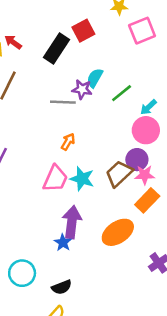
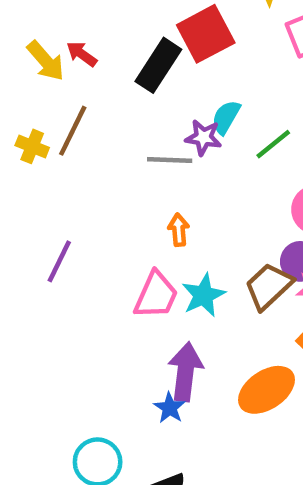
red square: (83, 31) -> (206, 34), size x1.4
orange arrow: (68, 142) -> (179, 230), turned -36
cyan star: (82, 179) -> (203, 295), turned 30

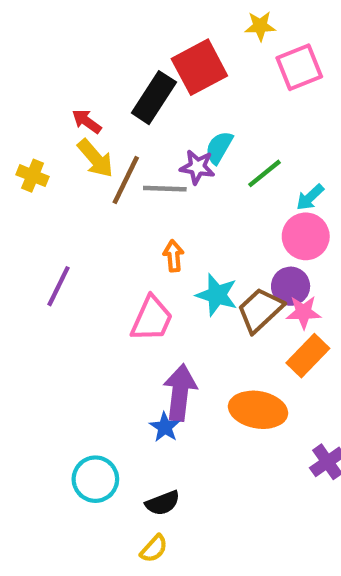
red arrow: (82, 54) -> (87, 121), moved
yellow arrow: (46, 61) -> (95, 158), moved
brown line: (73, 131) -> (126, 180), moved
cyan star: (203, 295) -> (217, 295), moved, turned -30
orange ellipse: (267, 390) -> (258, 410), turned 44

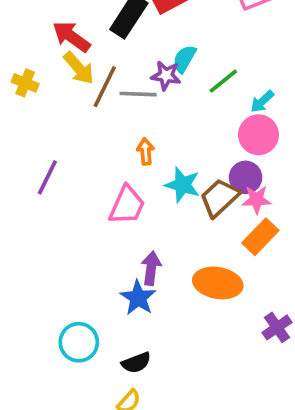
red arrow: (87, 121) -> (71, 37), size x1.5
purple arrow: (180, 392) -> (151, 268), size x0.7
blue star: (165, 427) -> (138, 298), size x1.4

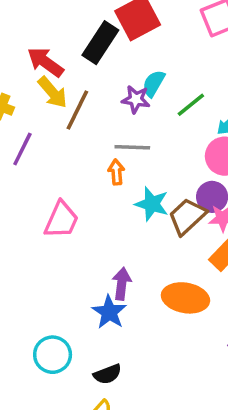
gray line: (138, 94) -> (132, 147), moved
purple line: (47, 177) -> (22, 149), moved
pink trapezoid: (127, 205) -> (61, 220), moved

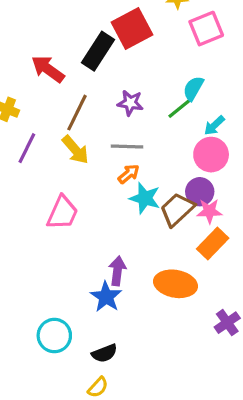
cyan semicircle: (154, 83) -> (193, 88), moved
yellow arrow: (53, 92) -> (75, 150), moved
orange arrow: (116, 172) -> (129, 174), moved, turned 55

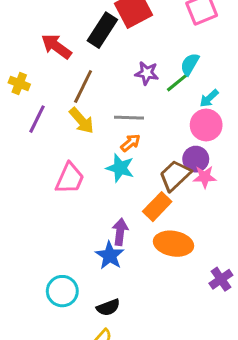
purple star: (130, 103) -> (147, 73), moved
cyan star: (145, 198) -> (120, 168), moved
orange rectangle: (213, 243) -> (157, 207), moved

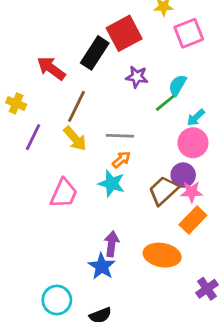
purple star: (147, 73) -> (137, 77), moved
orange rectangle: (157, 207) -> (193, 220), moved

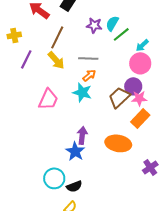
purple star: (137, 77) -> (94, 25), moved
cyan semicircle: (178, 85) -> (112, 23), moved
yellow cross: (16, 103) -> (14, 35), turned -32
cyan circle: (57, 300) -> (54, 178), moved

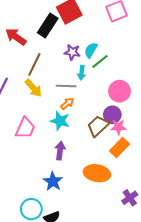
cyan arrow: (142, 45) -> (82, 73), moved, turned -40
purple arrow: (82, 135) -> (60, 151), moved

